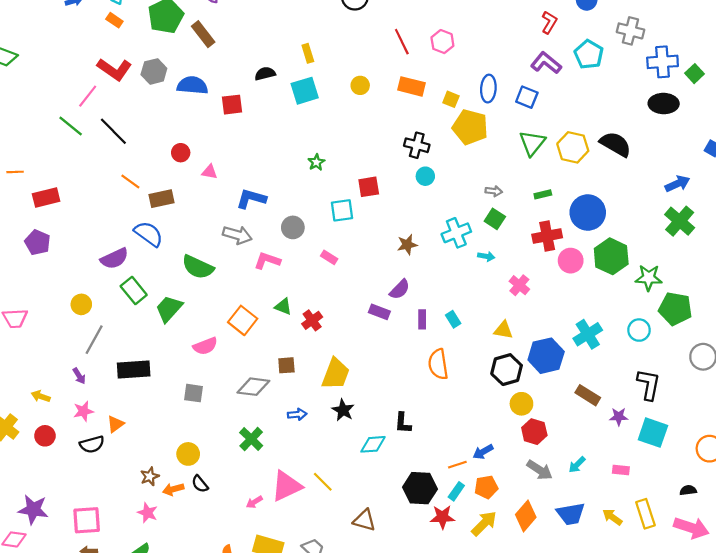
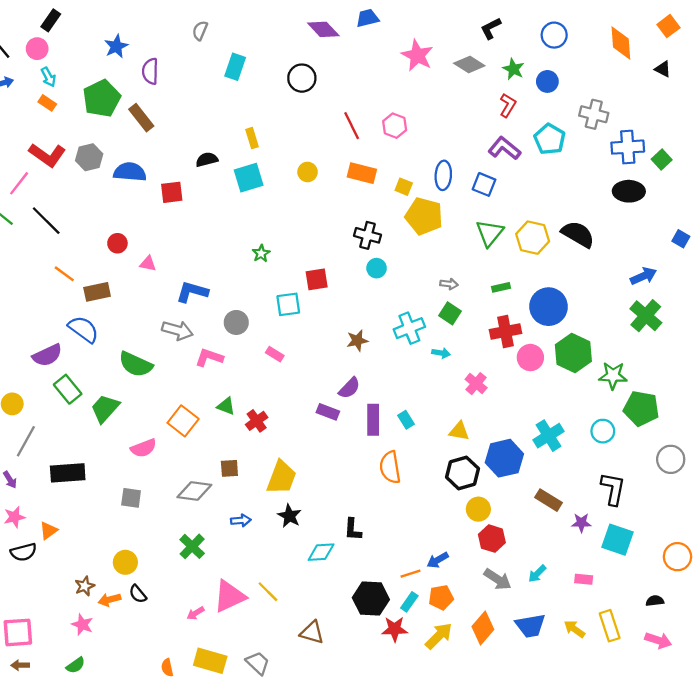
purple rectangle: (422, 319) -> (373, 420), size x1.5
pink arrow: (691, 528) -> (658, 640), size x0.7

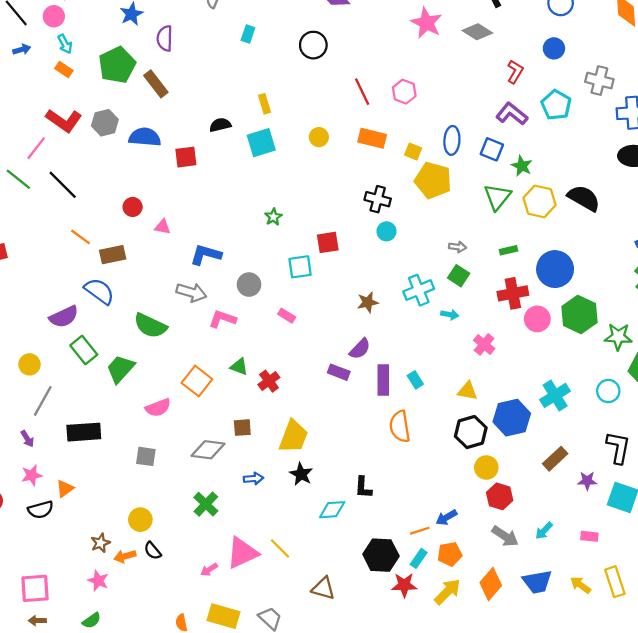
cyan rectangle: (235, 67) -> (248, 34), size x0.7
green star: (513, 69) -> (522, 166), moved
brown rectangle: (548, 500) -> (555, 459), turned -75

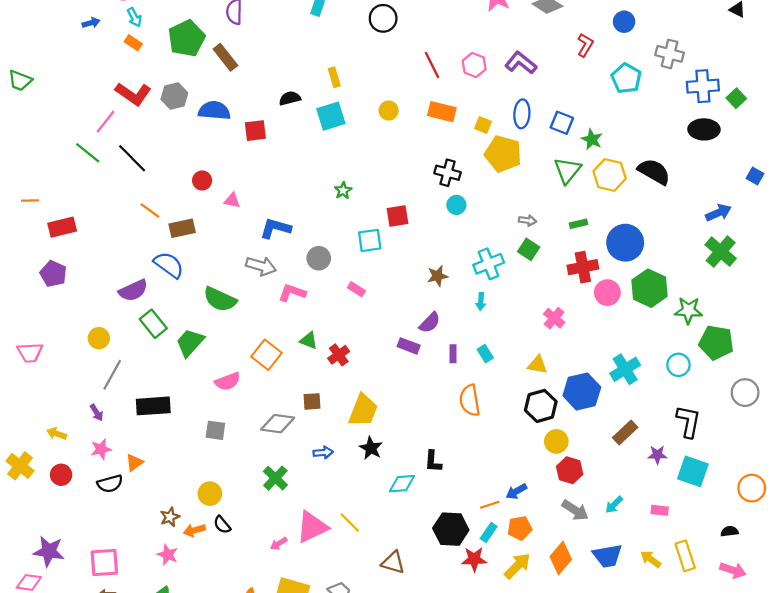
purple L-shape: (512, 114) -> (521, 63), moved
cyan arrow: (450, 315) -> (481, 302), moved, turned 84
purple rectangle: (383, 380) -> (453, 354), size x0.6

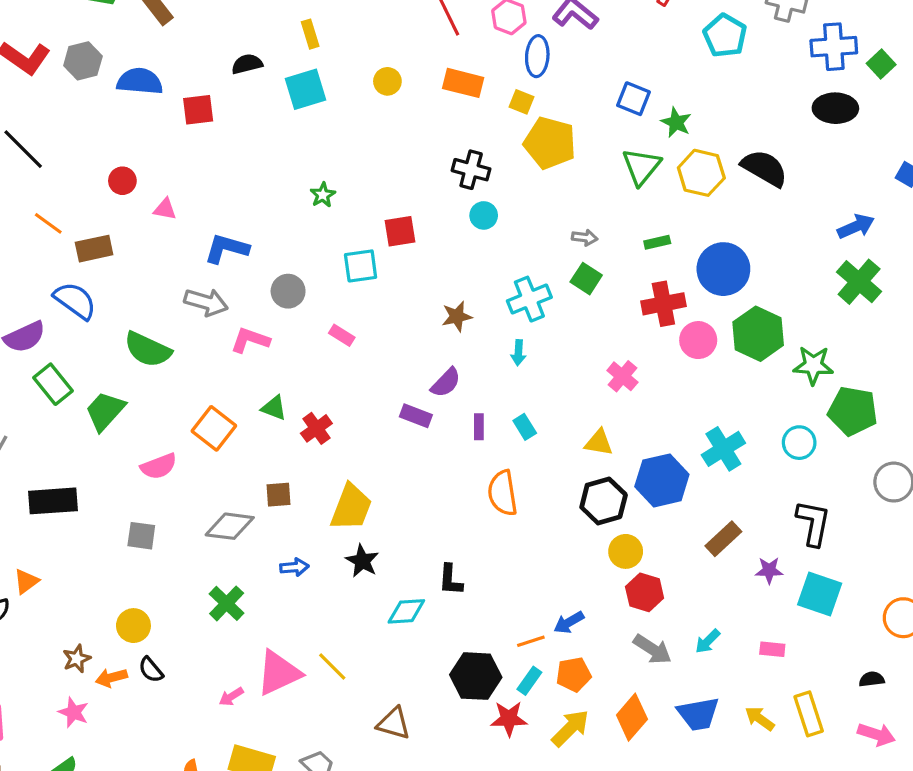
blue ellipse: (522, 114) -> (537, 56), moved

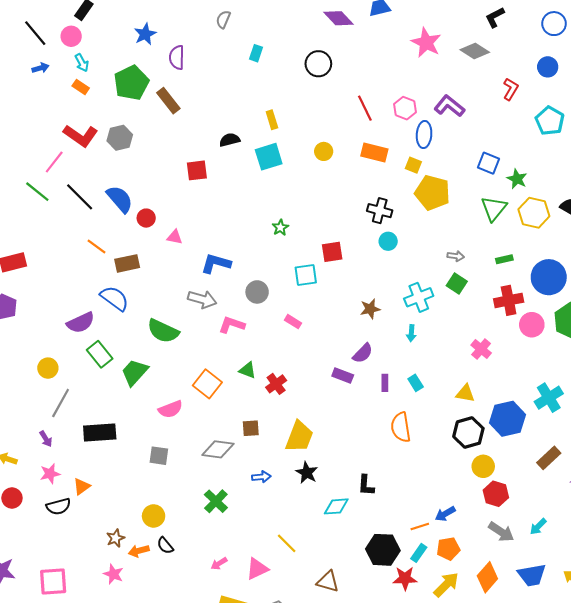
blue semicircle: (140, 81) -> (120, 199), moved, turned 44
pink triangle: (279, 673) -> (257, 569), moved, size x0.7

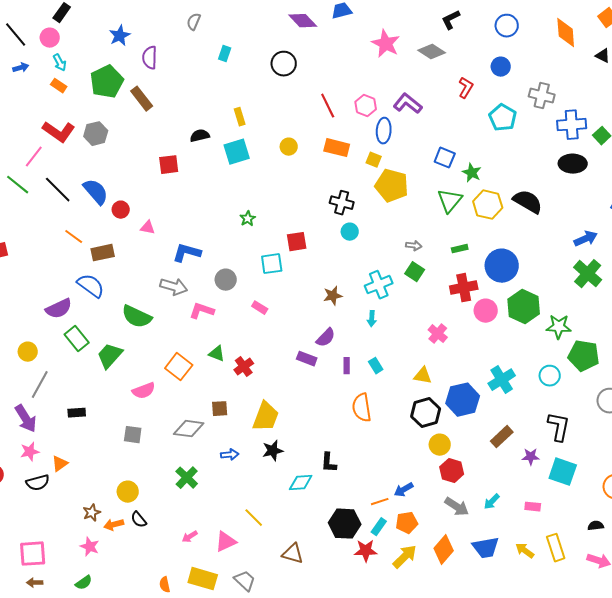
black rectangle: (100, 432) -> (77, 413), size x0.6
purple arrow: (46, 439) -> (26, 419), size x1.8
black star: (307, 473) -> (273, 451), turned 30

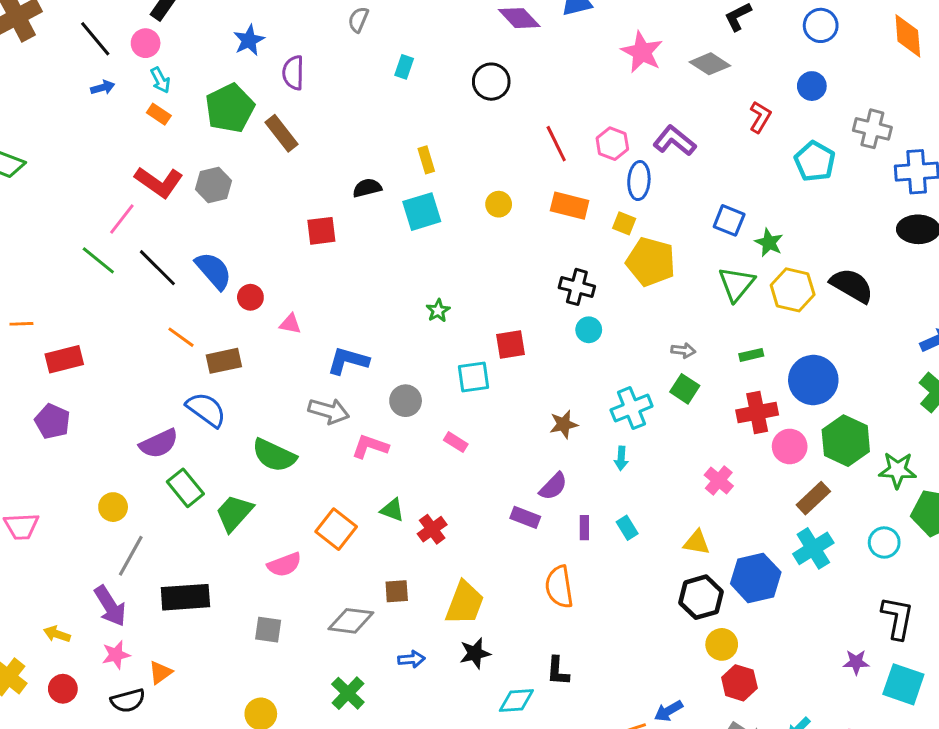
orange semicircle: (362, 408) -> (559, 587), moved
black rectangle: (77, 413) -> (185, 597), size x1.8
brown rectangle: (502, 437) -> (813, 498), moved

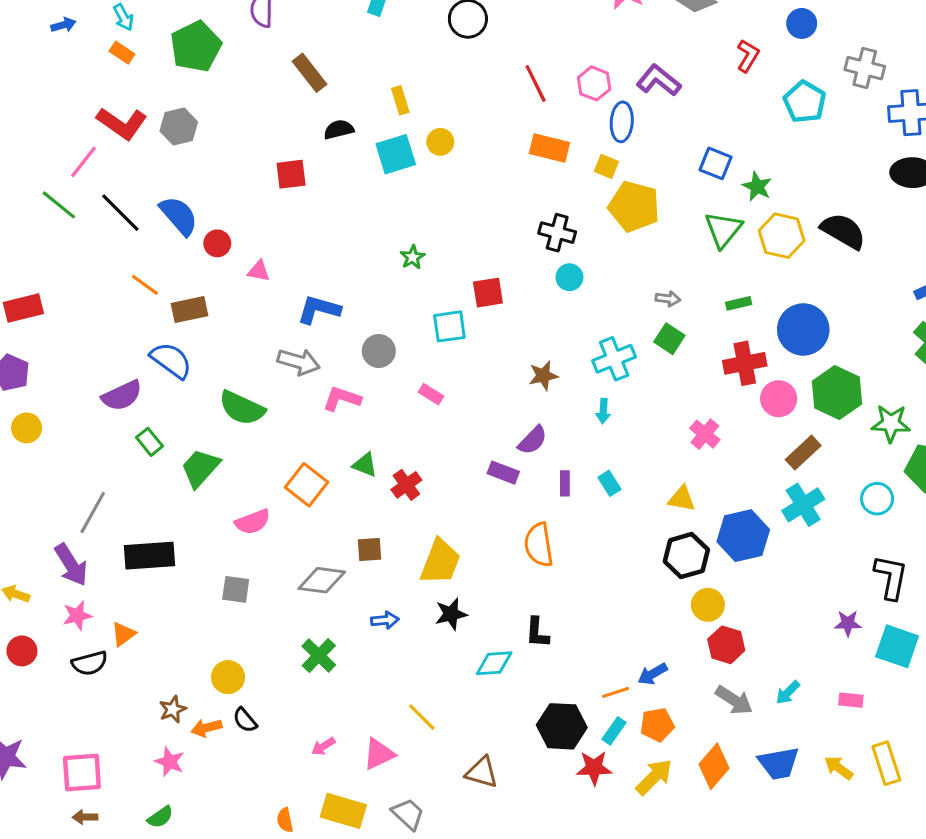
brown rectangle: (281, 133) -> (310, 73), moved
yellow circle: (499, 204) -> (440, 142), moved
green rectangle: (185, 488) -> (150, 442), size x0.7
yellow circle: (113, 507) -> (27, 428), moved

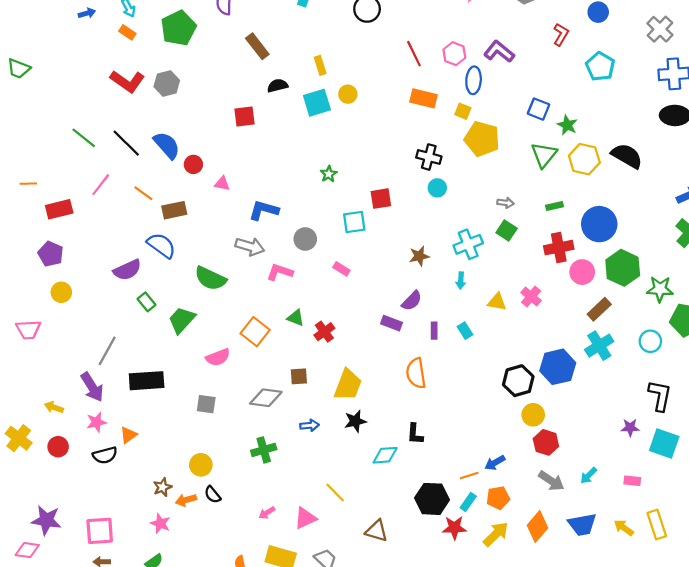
gray cross: (865, 68) -> (660, 29), moved, turned 30
pink line: (83, 162) -> (101, 185), moved
yellow triangle: (682, 499) -> (497, 302), moved
green cross: (319, 656) -> (264, 450), turned 30

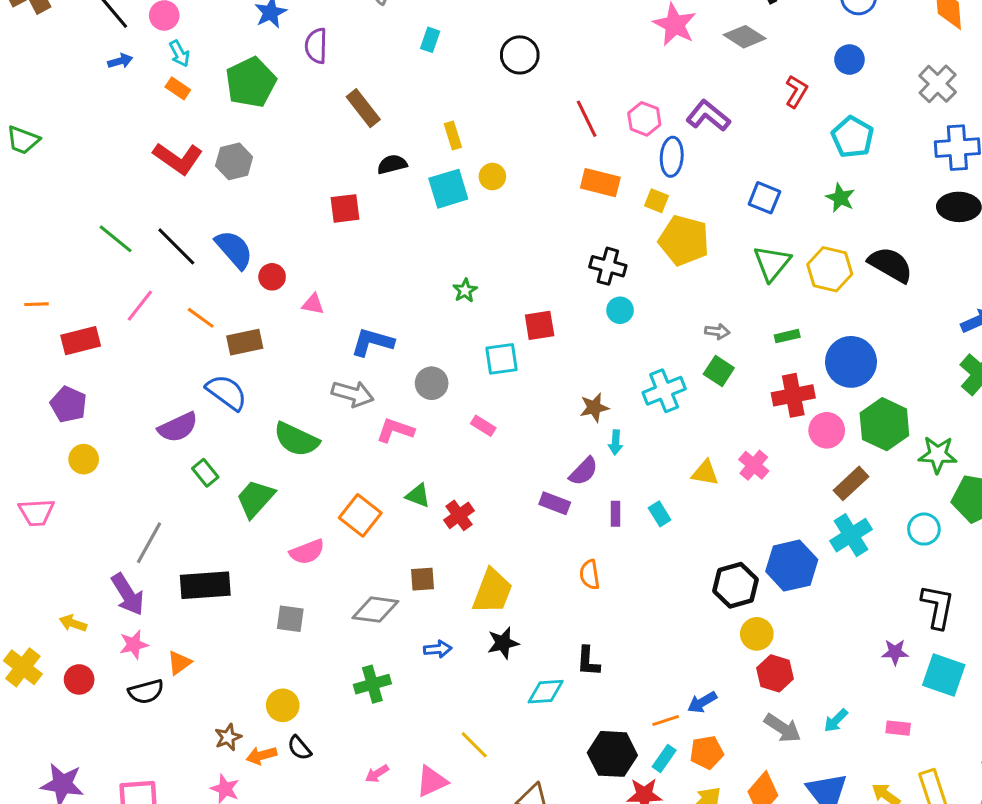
green star: (567, 125) -> (840, 198), moved
cyan arrow: (461, 281) -> (615, 442), moved
orange semicircle: (416, 373) -> (590, 575), size x0.7

